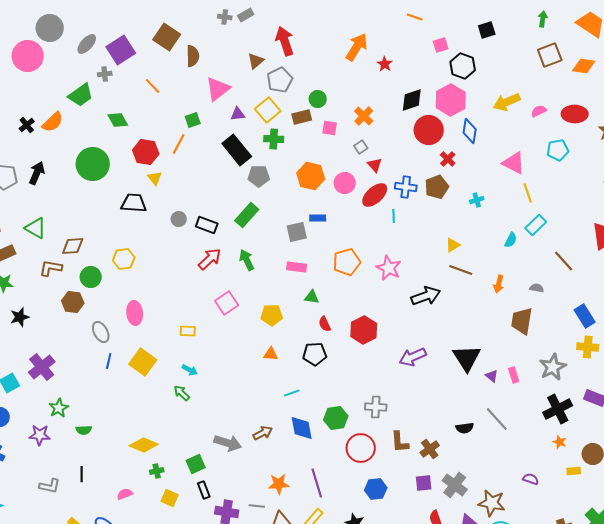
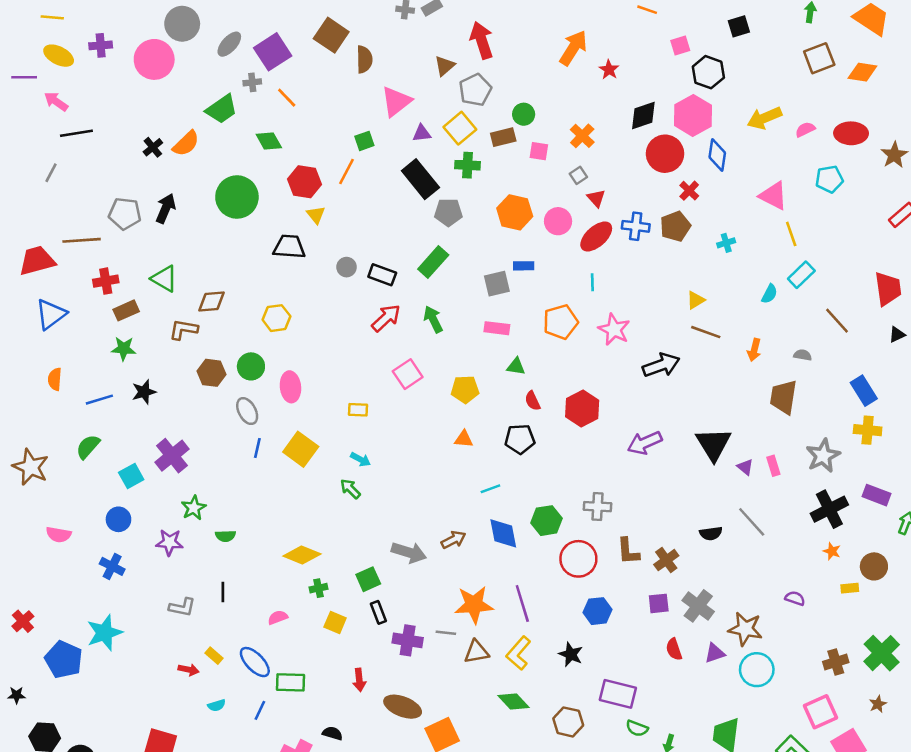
orange line: (153, 86) -> (287, 98), moved
cyan line: (394, 216) -> (592, 282), moved
green circle: (91, 277) -> (251, 366), moved
orange star: (279, 484) -> (474, 605), size x1.4

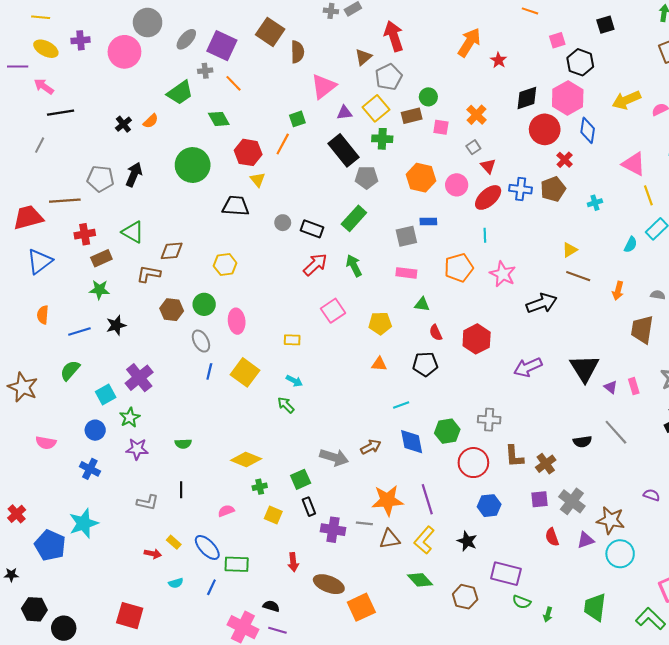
purple square: (273, 52) -> (222, 46), turned -32
orange semicircle: (186, 143) -> (151, 121), size x0.7
green star: (194, 508) -> (130, 418), moved

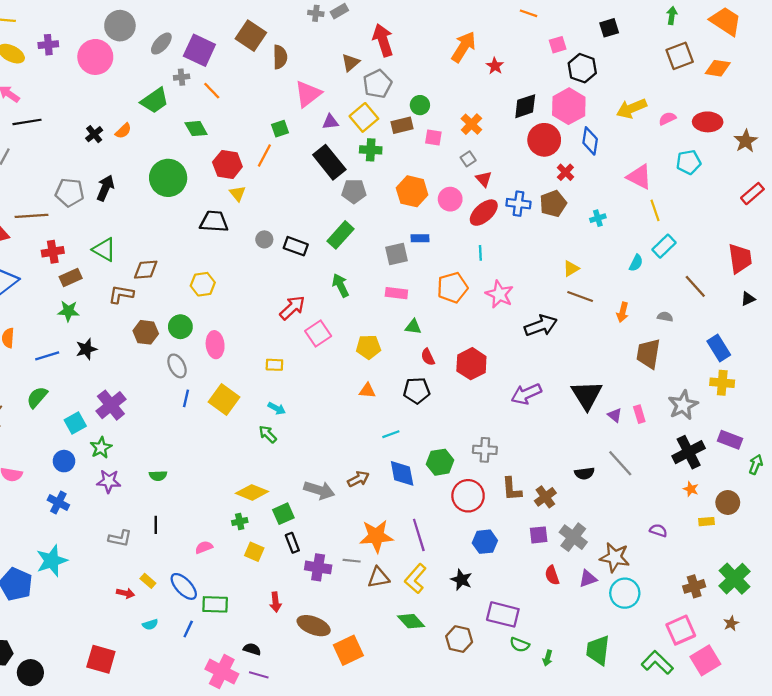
red arrow: (315, 265) -> (292, 308), moved
yellow diamond: (246, 459) -> (252, 492), moved

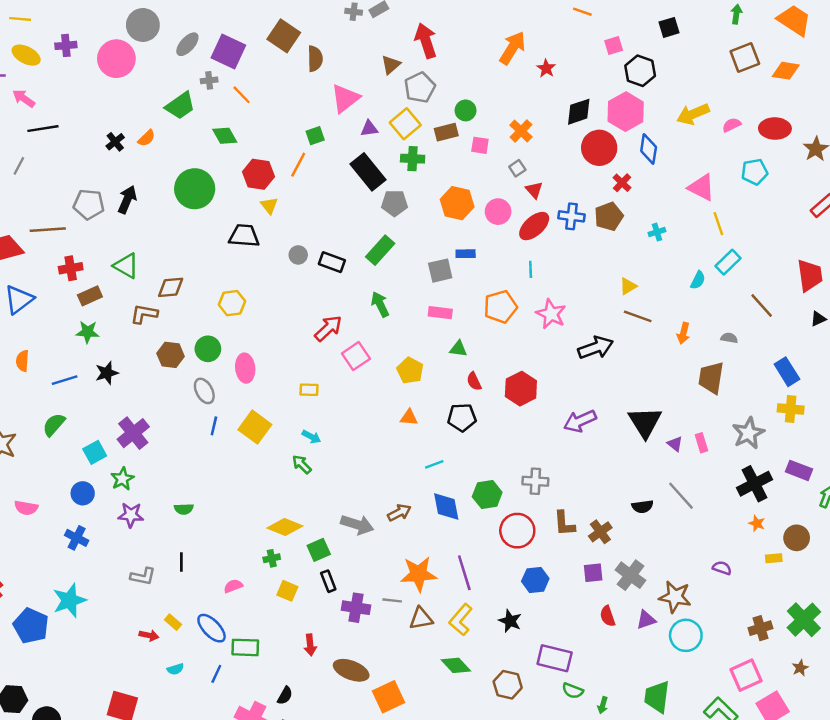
yellow pentagon: (368, 347) -> (410, 370), turned 30
black semicircle: (252, 649) -> (285, 696), turned 102

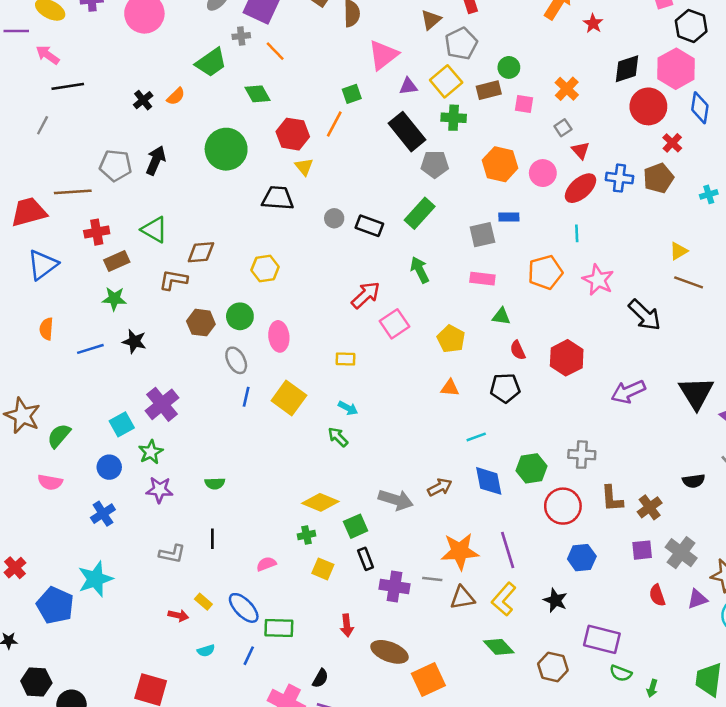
black arrow: (596, 348) -> (645, 315), turned 64
black star: (107, 373) -> (134, 341), turned 30
green semicircle: (54, 425) -> (59, 436), moved
blue cross: (77, 538) -> (103, 514), turned 30

